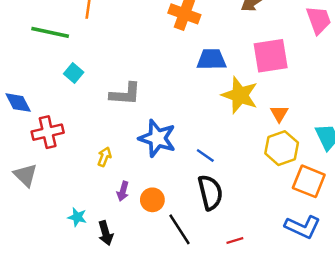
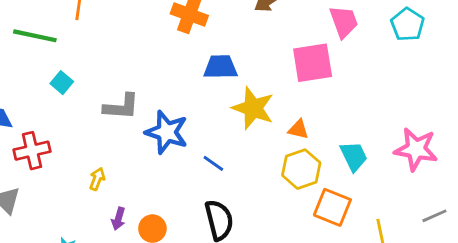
pink square: (271, 56) -> (313, 63), moved
orange triangle: (279, 114) -> (298, 129), turned -48
blue star: (157, 138) -> (167, 132), moved
blue line: (205, 155) -> (213, 163), moved

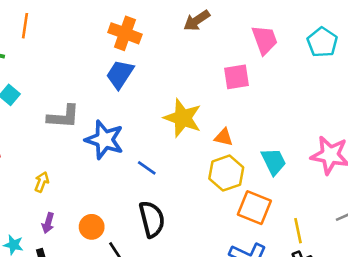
pink square: (313, 63) -> (236, 77), size x0.7
blue trapezoid: (220, 67) -> (120, 74), moved, turned -56
purple arrow: (118, 219) -> (48, 223), moved

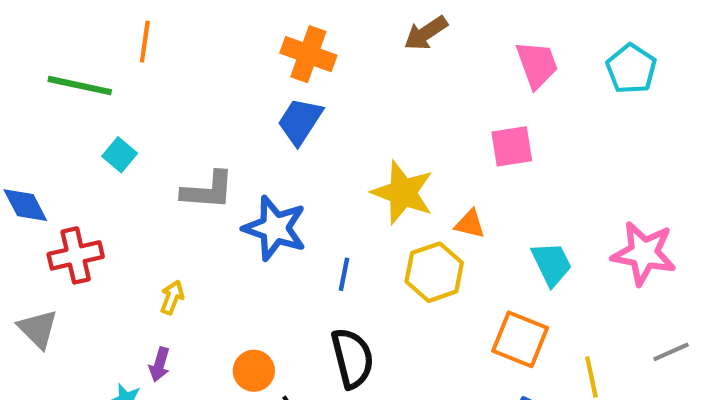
pink square: (236, 77) -> (512, 146), moved
blue line: (147, 168) -> (344, 274), turned 66
yellow hexagon: (226, 173) -> (434, 272), moved
purple arrow: (48, 223) -> (159, 364), moved

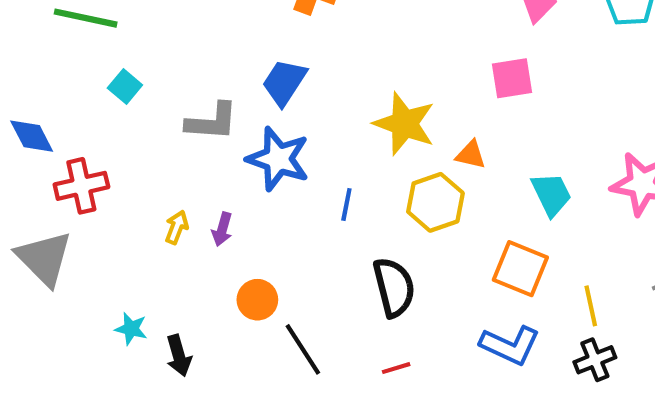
blue trapezoid: (300, 121) -> (284, 82), moved
gray triangle: (38, 329) -> (44, 258), size x1.4
black semicircle: (352, 358) -> (394, 287), moved
purple arrow: (159, 364) -> (222, 229), moved

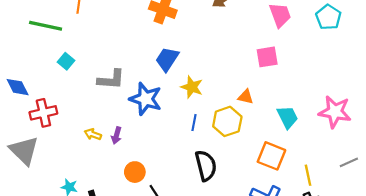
blue trapezoid: (284, 82) -> (167, 59), moved
yellow star: (404, 124) -> (192, 87), moved, size x0.7
blue line: (346, 204) -> (194, 123), moved
yellow arrow: (177, 227) -> (93, 134), turned -91

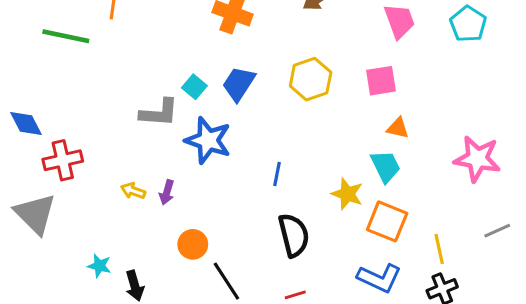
cyan square: (66, 61) -> (194, 87), moved
yellow star: (192, 87) -> (347, 194), moved
orange triangle: (246, 97) -> (398, 128), moved
cyan trapezoid: (288, 117) -> (386, 166), moved
yellow hexagon: (227, 121) -> (311, 79), moved

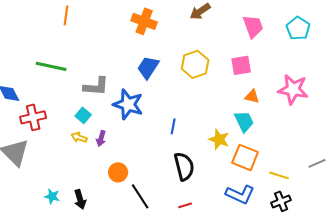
green line: (66, 36) -> (51, 66), moved
cyan square: (194, 87) -> (83, 115), moved
pink star: (477, 159) -> (293, 89), moved
yellow line: (439, 249) -> (279, 175), turned -60
cyan star: (99, 266) -> (52, 196), moved

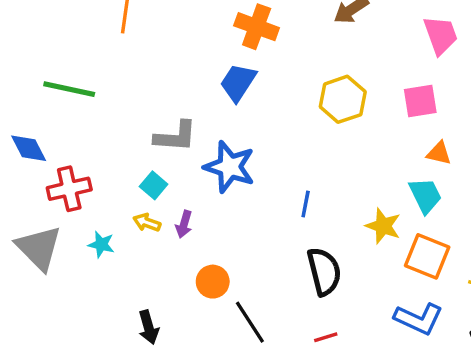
green line: (51, 66) -> (69, 89), moved
blue trapezoid: (148, 67) -> (238, 82), moved
cyan star: (52, 196) -> (101, 244), moved

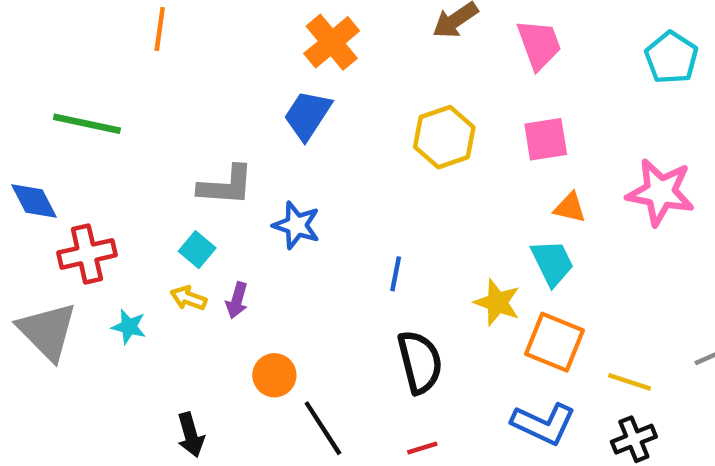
orange cross: (257, 27) -> (332, 42), turned 30
pink trapezoid: (441, 35) -> (539, 44), moved
blue star: (230, 167) -> (296, 225), size x0.7

